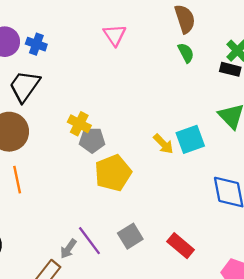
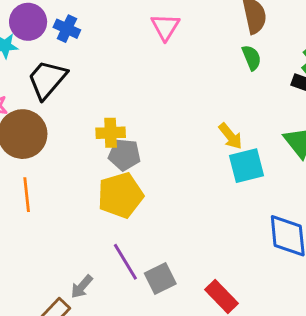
yellow cross: (79, 124) -> (111, 133), turned -35
yellow arrow: (163, 144) -> (230, 136), moved
yellow pentagon: (113, 173) -> (120, 195), moved
purple line: (89, 241) -> (125, 262), moved

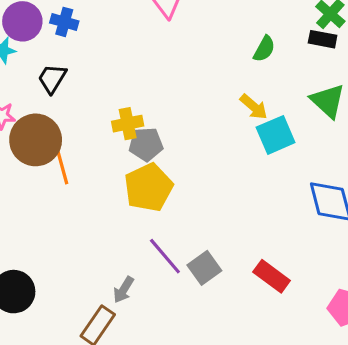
green semicircle: (252, 58) -> (264, 49), moved, turned 60
black trapezoid: (47, 79) -> (52, 78), size x0.7
orange line: (27, 195) -> (62, 166), moved

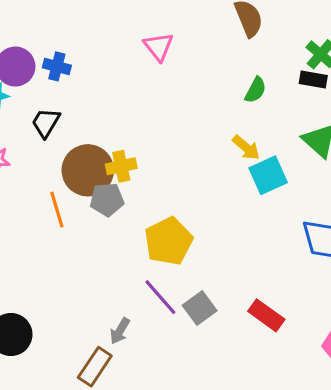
brown circle: (36, 140) -> (88, 170), moved
gray pentagon: (146, 144) -> (107, 200), moved
yellow pentagon: (148, 187) -> (168, 241), moved

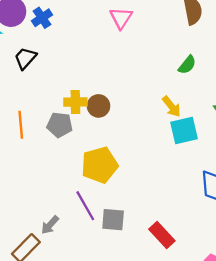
blue cross: (57, 66) -> (42, 18), turned 30
brown circle: (88, 170) -> (99, 106), moved, size x0.6
gray square: (200, 308) -> (113, 220), turned 30

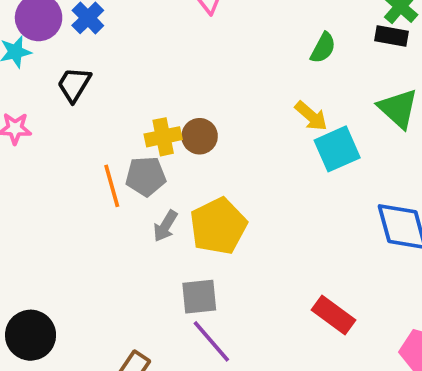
orange line: (21, 125) -> (112, 186), moved
purple line: (85, 206) -> (211, 341), moved
gray square: (113, 220) -> (199, 297), moved
gray arrow: (50, 225) -> (165, 226), moved

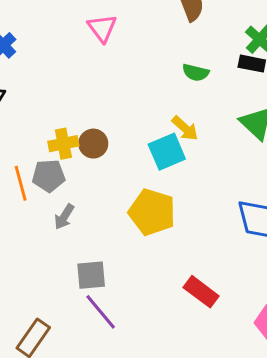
green semicircle: (323, 48) -> (196, 72), turned 75
cyan square: (337, 149) -> (167, 152), moved
yellow pentagon: (218, 226) -> (152, 212), moved, turned -30

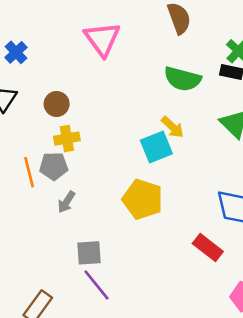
pink triangle: (102, 28) -> (102, 39), size x1.4
green semicircle: (196, 72) -> (182, 79), size x1.6
brown circle: (93, 144) -> (57, 104), moved
red rectangle: (201, 292) -> (208, 247), moved

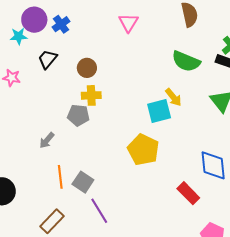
pink triangle: (102, 39) -> (128, 23), size x0.7
orange line: (29, 172) -> (60, 177), moved
gray arrow: (66, 202) -> (47, 140), moved
gray square: (89, 253) -> (83, 182), moved, turned 30

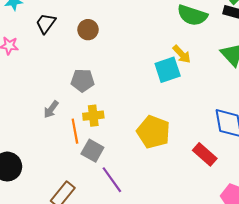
yellow cross: (91, 95) -> (93, 116), moved
yellow pentagon: (143, 150) -> (153, 132), moved
orange line: (60, 177) -> (75, 131), moved

